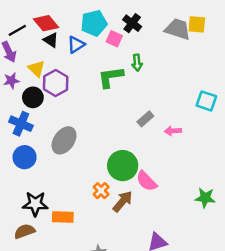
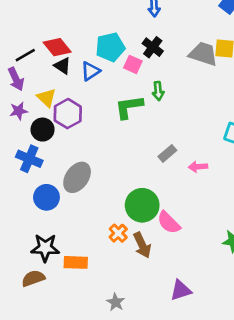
blue circle: (25, 157) -> (46, 197), moved
brown arrow: (123, 201) -> (142, 245), turned 115

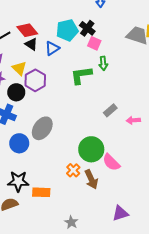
black cross: (153, 47) -> (87, 28), moved
pink square: (133, 64) -> (94, 43), moved

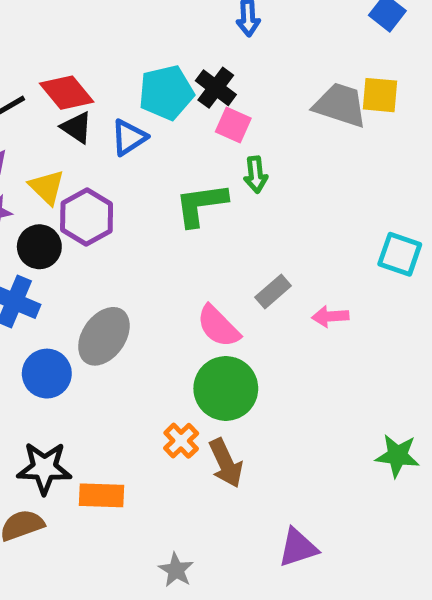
pink semicircle: (111, 162) -> (218, 326), moved

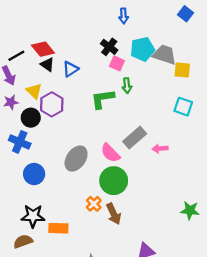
cyan pentagon: (166, 93) -> (142, 49), moved
yellow square: (380, 95) -> (182, 70), moved
cyan square: (400, 254) -> (183, 107), moved
gray rectangle: (273, 292) -> (135, 138), size x1.5
gray ellipse: (104, 336) -> (76, 159), moved

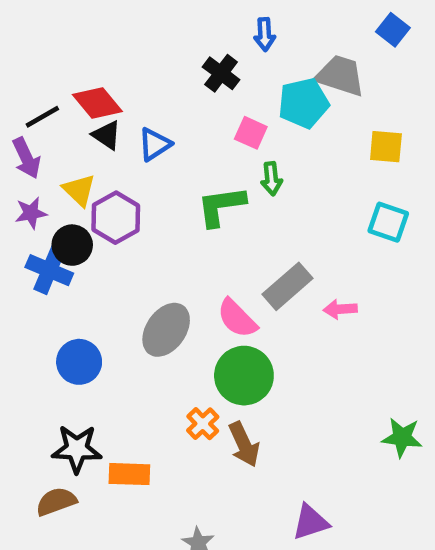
black cross: (109, 47) -> (221, 73), moved
gray trapezoid: (164, 55) -> (340, 76), moved
blue cross: (20, 142) -> (49, 270), moved

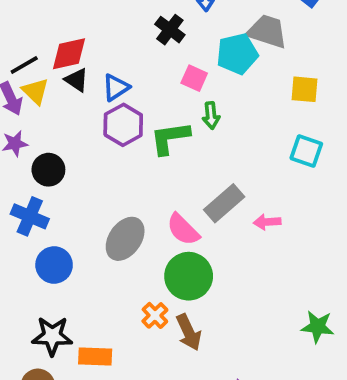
red diamond: (97, 103) -> (69, 54), turned -63
yellow triangle: (79, 190) -> (35, 91), moved
purple hexagon: (116, 218) -> (123, 125), moved
blue cross: (49, 270) -> (30, 216), moved

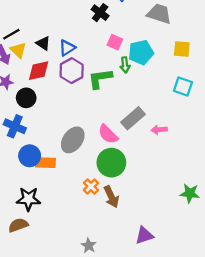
red diamond: (69, 54) -> (39, 71), moved
cyan pentagon: (237, 54) -> (141, 52), moved
orange rectangle: (95, 357) -> (45, 163), moved

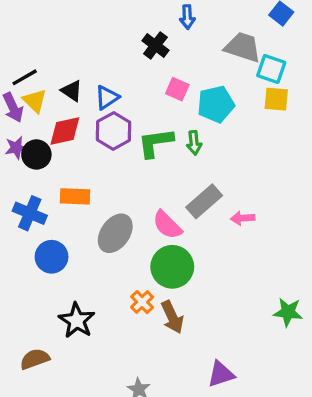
green arrow: (125, 65) -> (194, 143), moved
cyan square: (183, 86) -> (271, 69), moved
black circle: (26, 98) -> (36, 154), moved
orange rectangle: (45, 163) -> (75, 196), moved
black star: (28, 199) -> (77, 320), moved, turned 30

